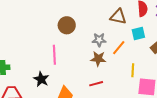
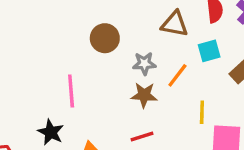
brown circle: (67, 25) -> (105, 38), moved

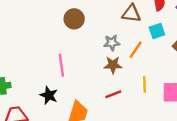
brown circle: (105, 38) -> (74, 19), moved
yellow line: (202, 112) -> (144, 84), moved

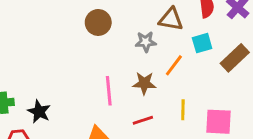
gray star: (112, 43) -> (146, 42), moved
pink line: (61, 65) -> (109, 91), moved
black star: (49, 95) -> (39, 112), moved

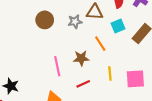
gray star: (146, 42) -> (75, 22), moved
orange line: (174, 65) -> (100, 44), turned -63

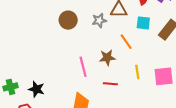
cyan square: (118, 26) -> (143, 23), turned 32
red line: (83, 84) -> (110, 84), turned 32

